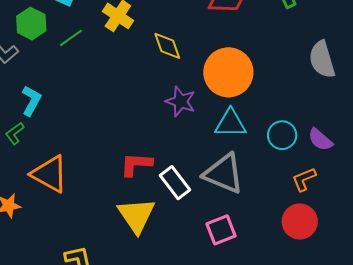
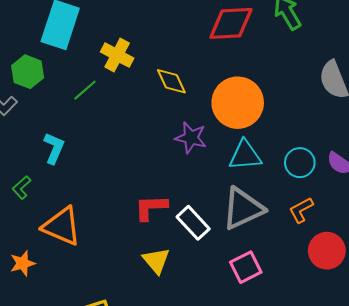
green line: (71, 38) -> (85, 90), moved
cyan L-shape: (31, 101) -> (54, 148), moved
gray triangle: (224, 174) -> (243, 209), turned -42
orange L-shape: (304, 179) -> (301, 210), moved
yellow triangle: (136, 215) -> (156, 261), size x0.7

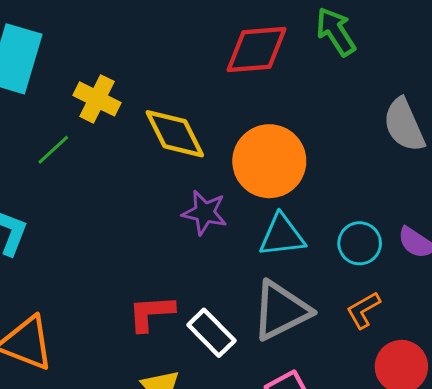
yellow diamond: (171, 81) -> (175, 134), size x1.4

